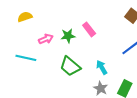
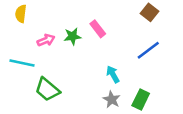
yellow semicircle: (25, 17) -> (21, 14), turned -64
green trapezoid: (70, 66) -> (47, 89), moved

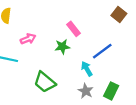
green star: (73, 36) -> (62, 47), moved
blue line: (148, 50) -> (102, 51), moved
green trapezoid: (47, 89) -> (45, 82), moved

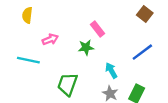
blue line: (102, 51) -> (142, 52), moved
green trapezoid: (45, 82) -> (68, 84), turned 70

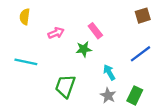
brown square: (145, 14) -> (143, 16), turned 35
pink arrow: (50, 39) -> (56, 33), moved

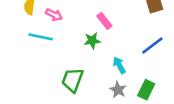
pink arrow: (56, 33) -> (54, 15), moved, turned 49
cyan line: (26, 62) -> (41, 37), moved

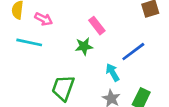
blue line: (152, 45) -> (133, 52), moved

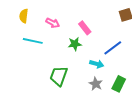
pink arrow: (44, 19) -> (53, 23), moved
cyan arrow: (113, 72) -> (97, 64), turned 136

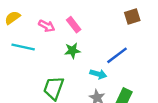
yellow semicircle: (24, 16) -> (13, 18), turned 48
pink rectangle: (85, 28) -> (74, 25), moved

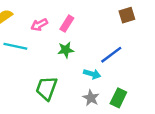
pink rectangle: (74, 25) -> (67, 24), turned 70
pink arrow: (47, 26) -> (39, 25), turned 126

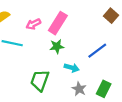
brown square: (127, 15) -> (111, 16), turned -32
pink rectangle: (67, 24) -> (58, 23), size x1.5
cyan arrow: (92, 74) -> (72, 68), moved

